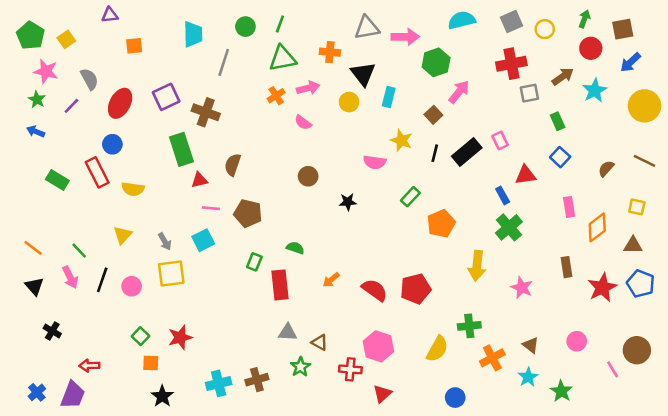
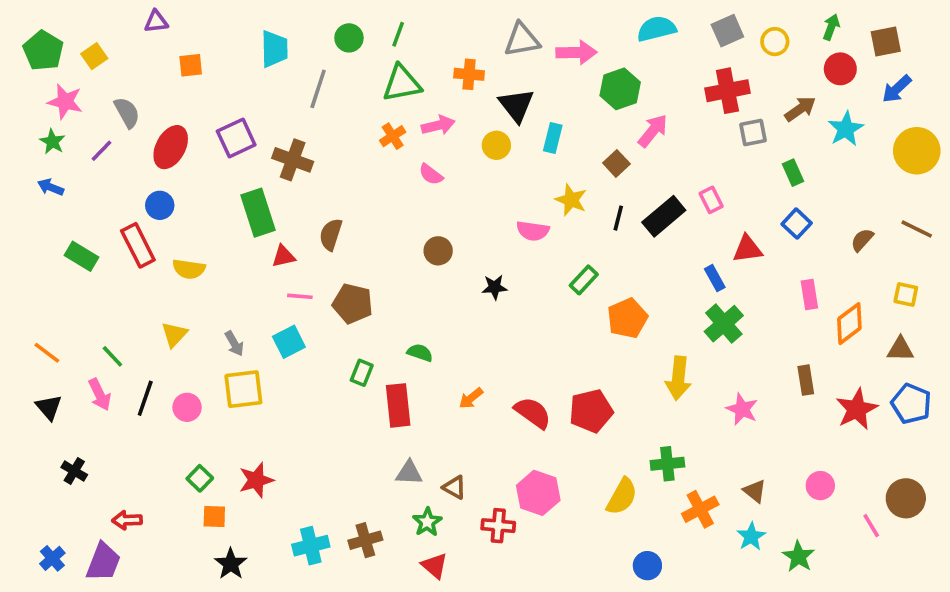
red triangle: (382, 394) -> (435, 566), moved, turned -36

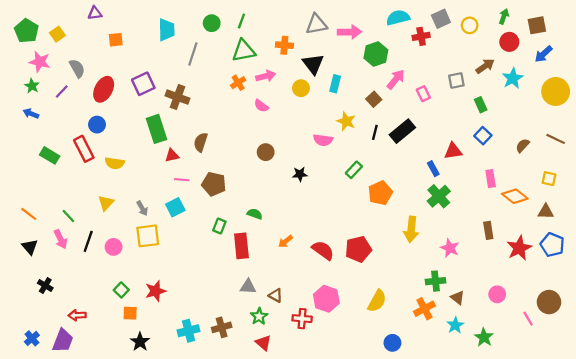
red cross: (727, 91) -> (421, 36), moved, size x0.7
pink rectangle: (711, 200) -> (423, 94), moved
orange diamond: (849, 324) -> (515, 196), turned 75
green cross: (667, 464) -> (435, 281), moved

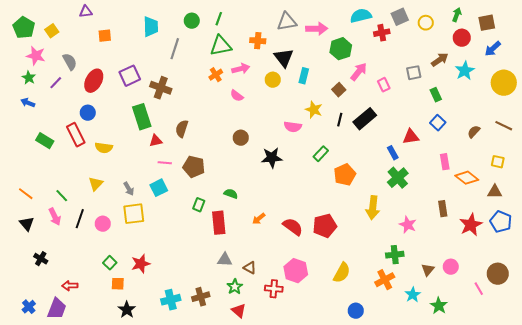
black star: (300, 174) -> (272, 158), size x1.5
brown triangle: (457, 298) -> (428, 270), moved, turned 32

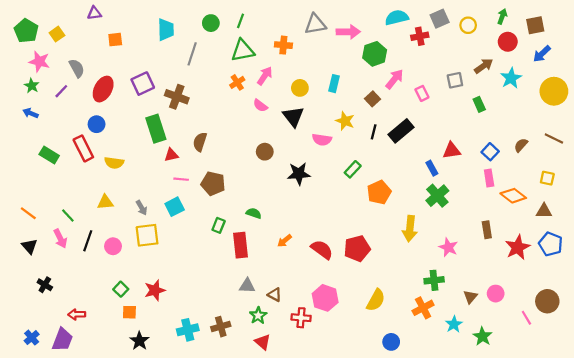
black triangle: (284, 58) -> (293, 117), moved
pink arrow: (241, 69) -> (265, 76), turned -42
blue square: (438, 123) -> (490, 152), moved
yellow triangle: (96, 184) -> (105, 202), turned 42

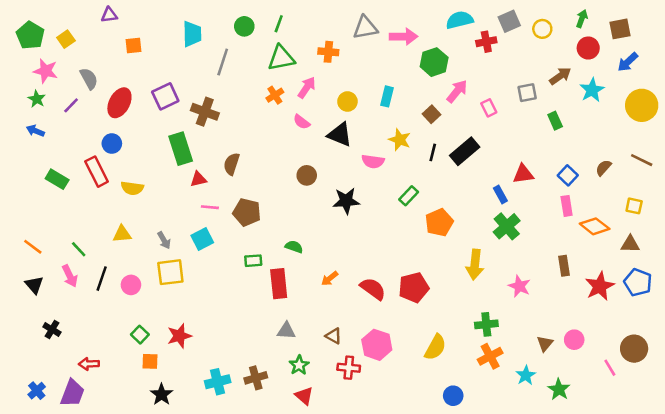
black triangle: (293, 117) -> (340, 135), turned -30
green rectangle: (219, 225) -> (253, 261), turned 64
green cross: (434, 280) -> (486, 324), moved
brown triangle: (275, 295) -> (333, 336), moved

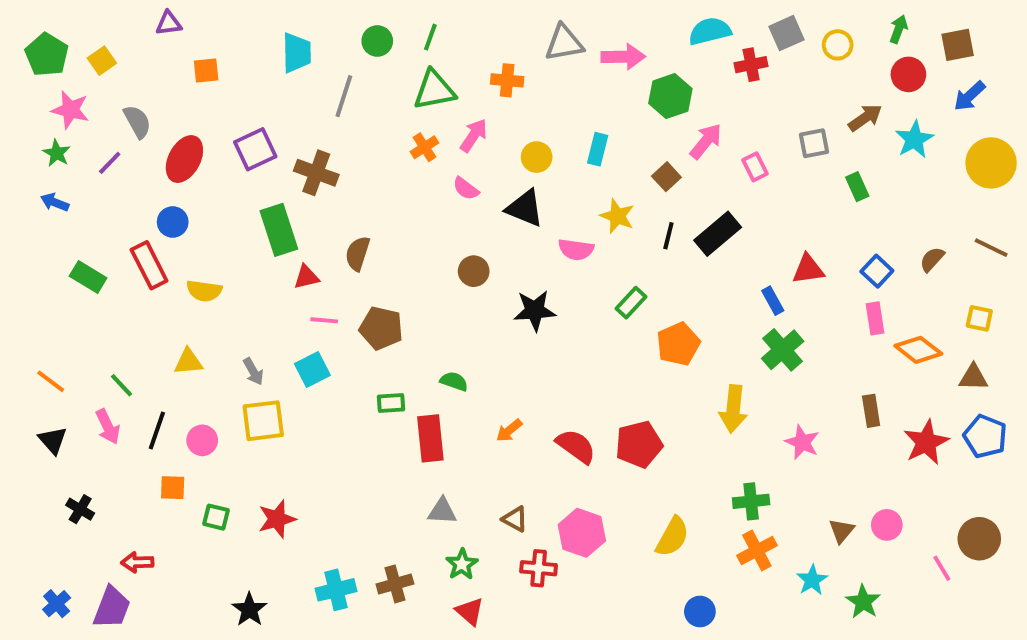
green square: (140, 335) -> (216, 517), turned -30
orange square: (150, 361) -> (173, 488), moved

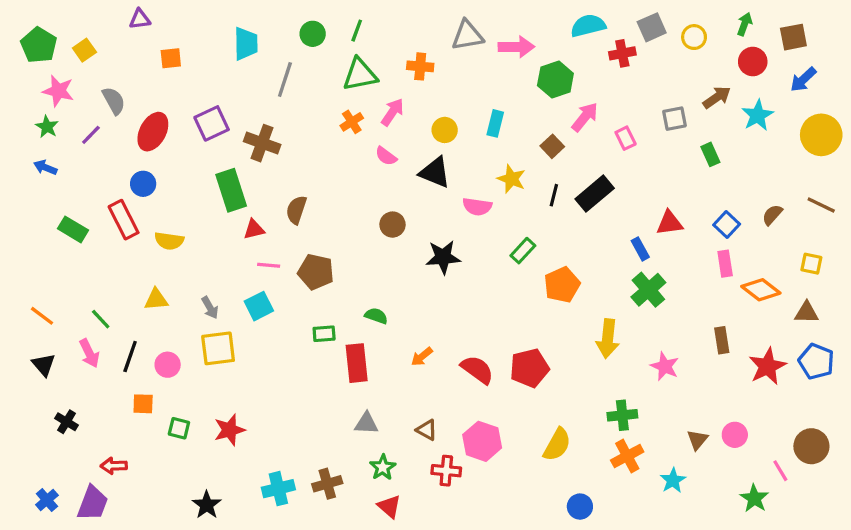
green star: (863, 602) -> (754, 498), moved

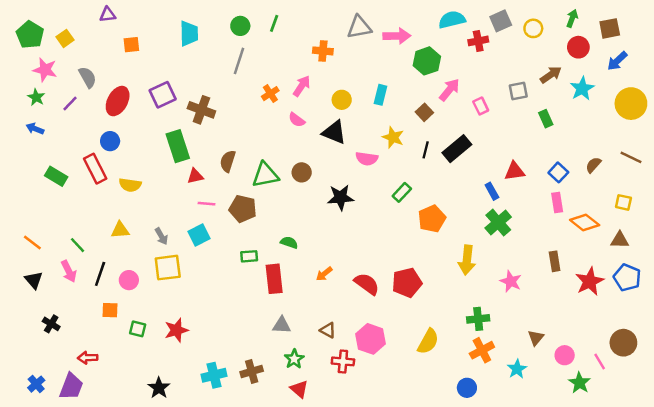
green triangle: (360, 75) -> (265, 175), moved
gray line: (285, 79) -> (239, 61), moved
pink circle: (735, 435) -> (565, 355), moved
blue circle: (580, 507) -> (467, 388), moved

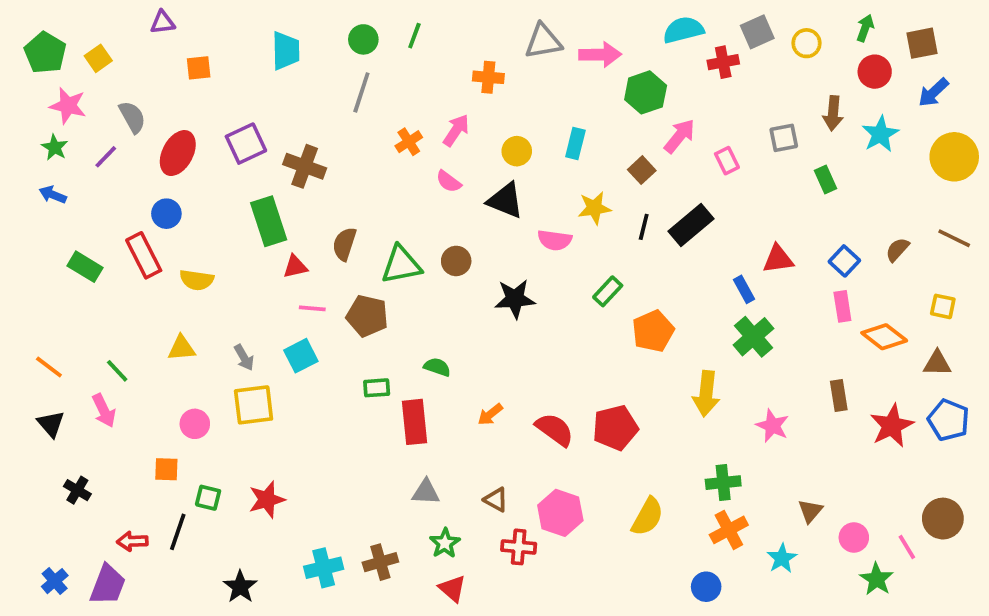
brown arrow: (551, 75) -> (833, 113), turned 130
yellow star: (393, 137) -> (594, 208), turned -30
black line: (100, 274) -> (178, 532), moved

